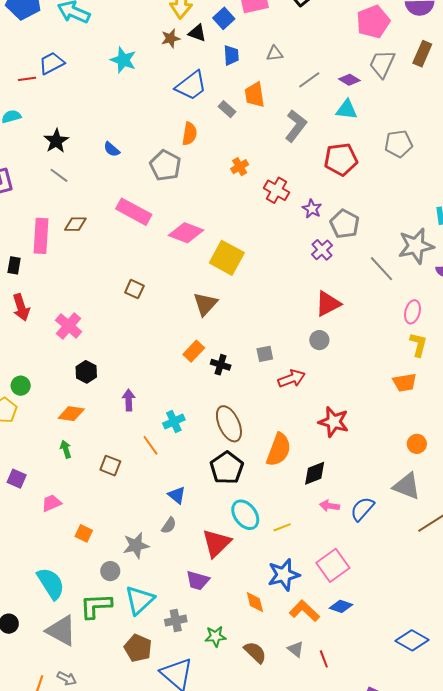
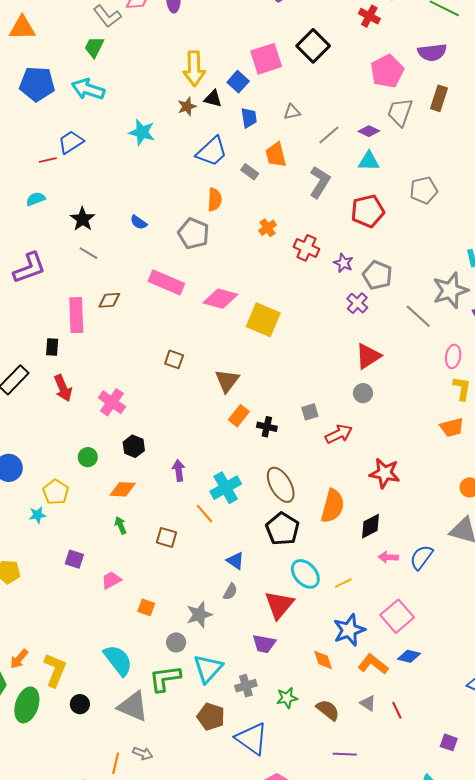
brown triangle: (205, 304) -> (227, 381), moved
green circle: (21, 386) -> (88, 457), moved
cyan cross: (174, 421) -> (226, 488), size x1.4

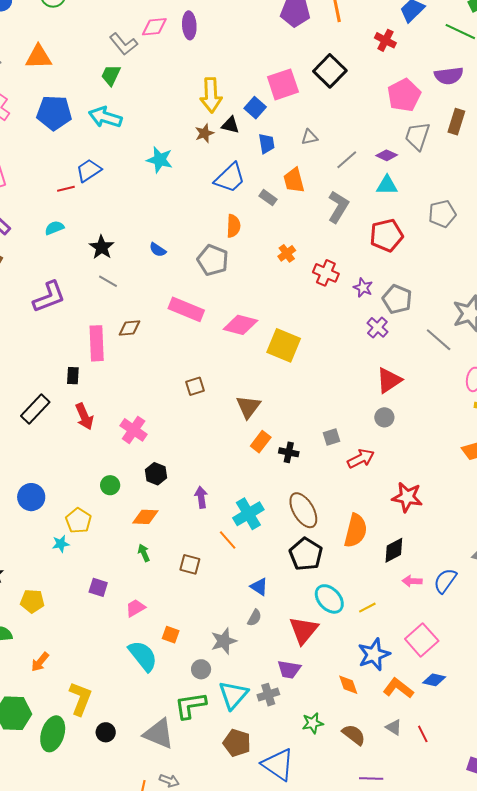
brown square: (174, 359) -> (195, 386), turned -36
orange arrow: (19, 659) -> (40, 662), moved
cyan semicircle: (118, 660) -> (143, 656), moved
gray cross: (246, 686) -> (268, 695), moved

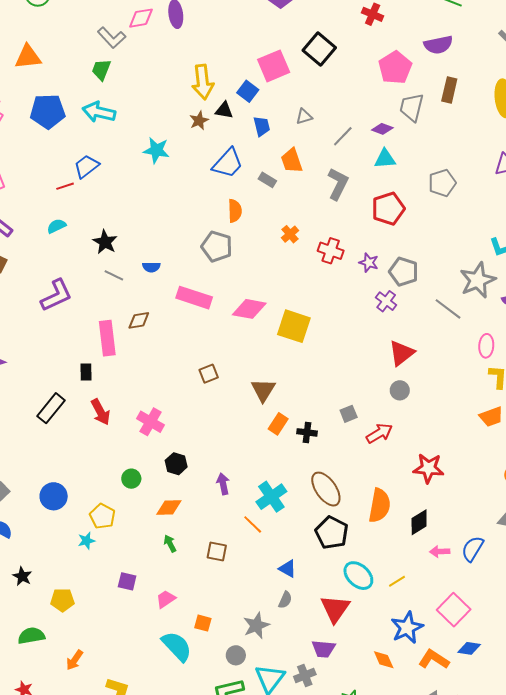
blue semicircle: (158, 250) -> (151, 267), moved, turned -30

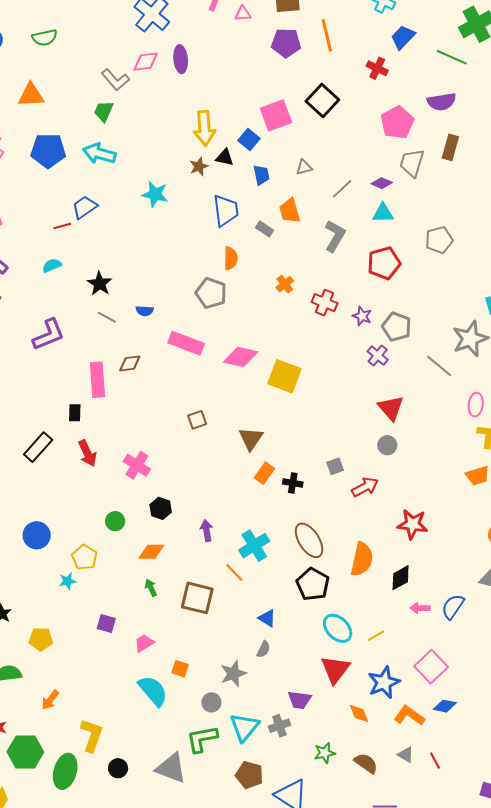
blue trapezoid: (228, 163) -> (226, 210), turned -52
red triangle: (402, 353) -> (391, 408), turned -36
brown square: (217, 552) -> (197, 598), size x1.6
red triangle: (335, 609) -> (335, 669), moved

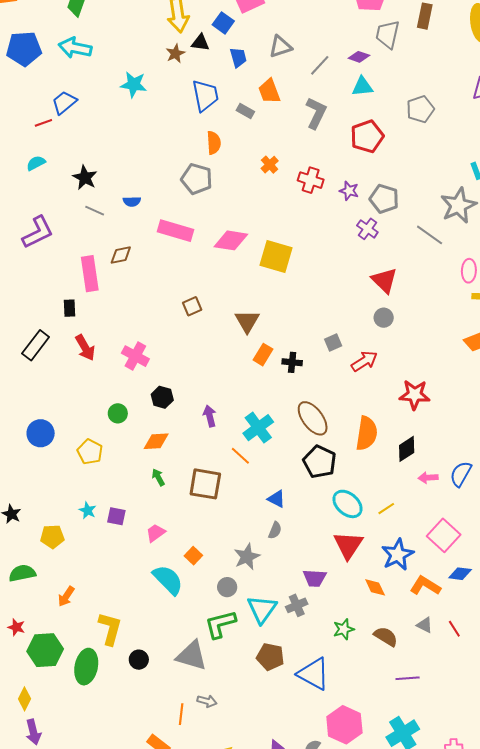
gray triangle: (304, 167) -> (280, 47), size x1.4
cyan star: (67, 581) -> (88, 510), moved, turned -30
orange square: (180, 669) -> (193, 556), turned 30

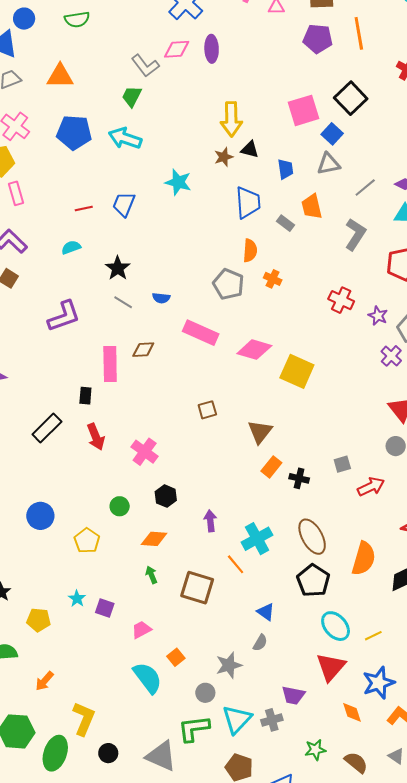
blue square: (223, 23) -> (332, 134), moved
blue trapezoid: (64, 102) -> (124, 204), moved, turned -36
orange cross: (270, 165) -> (273, 279), moved, turned -30

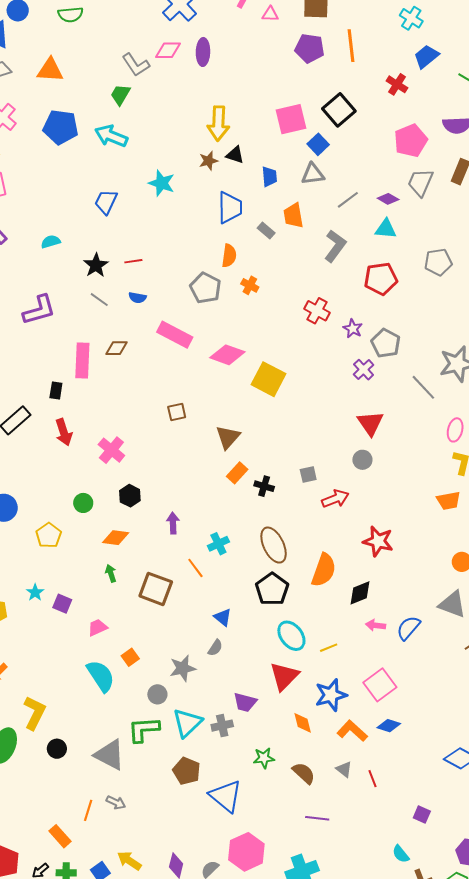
red line: (84, 209) -> (133, 261), moved
cyan cross: (257, 539) -> (218, 544), size x0.7

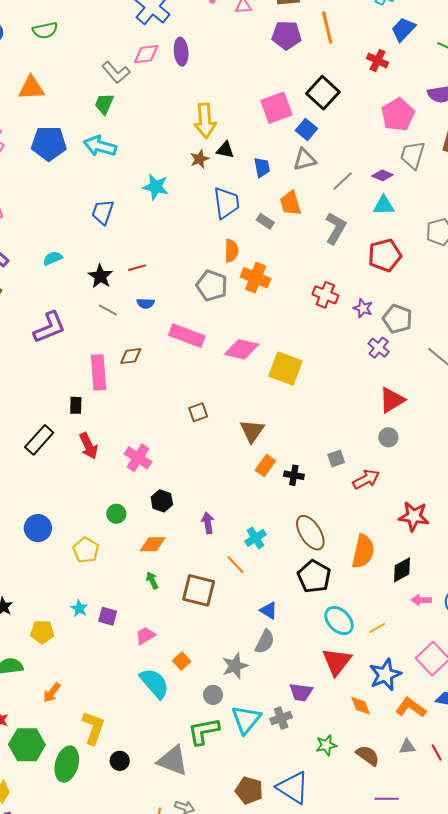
orange cross: (250, 285) -> (256, 278), size x1.6
red triangle: (370, 423) -> (392, 400), turned 40
gray semicircle: (215, 648) -> (265, 642), size x1.4
gray triangle: (344, 769) -> (407, 747), turned -36
brown pentagon: (187, 771) -> (249, 790), moved

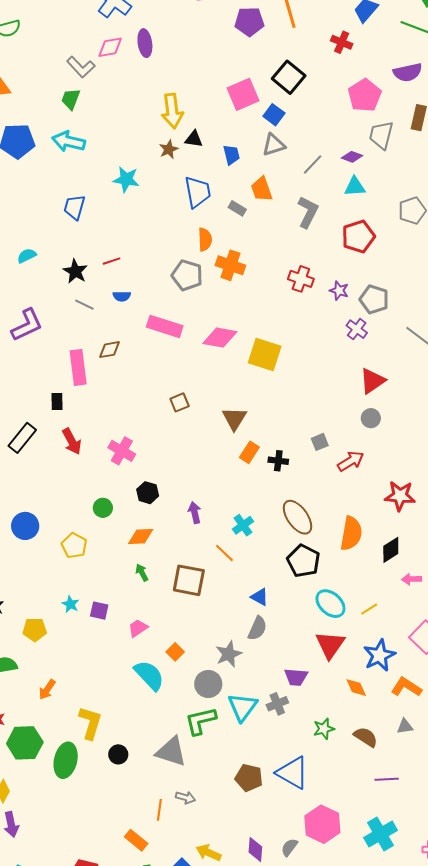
gray circle: (213, 695) -> (208, 684), size x1.4

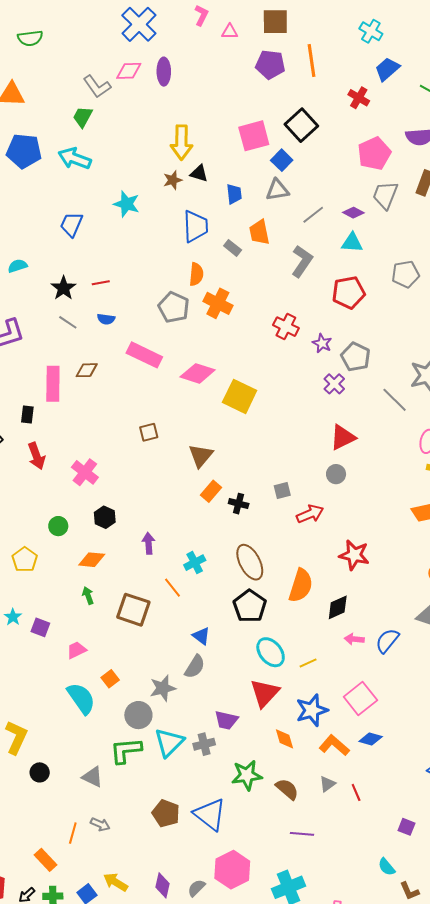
gray triangle: (405, 726) -> (327, 784), turned -36
green star: (324, 729) -> (247, 775), size x1.4
gray triangle: (171, 752) -> (92, 777), size x0.7

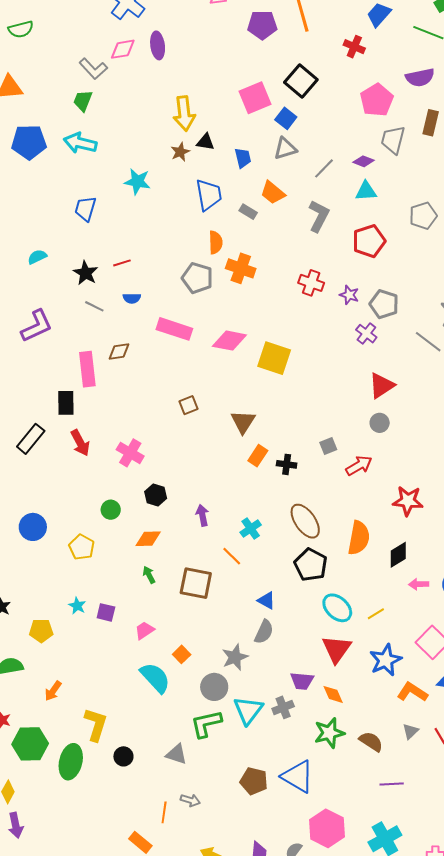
orange trapezoid: (259, 232) -> (273, 193), turned -32
black rectangle: (27, 414) -> (66, 403), size x1.4
orange diamond: (284, 739) -> (333, 694), moved

